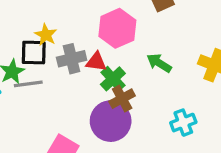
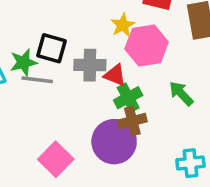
yellow star: (46, 35) -> (123, 25), moved

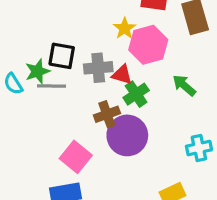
brown cross: (132, 121) -> (107, 114), moved

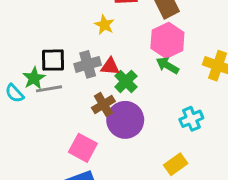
pink hexagon: (148, 45) -> (167, 40), moved

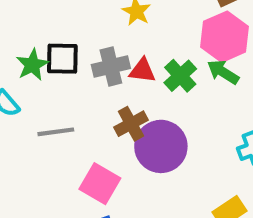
green star: (34, 78) -> (32, 65), moved
green cross: (126, 81) -> (180, 76), moved
gray line: (49, 89) -> (56, 132), moved

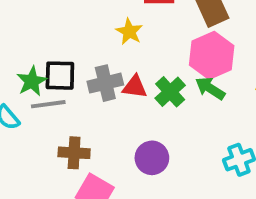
brown cross: (131, 124) -> (74, 153), moved, turned 32
gray line: (56, 132) -> (48, 104), moved
purple circle: (161, 146) -> (152, 158), size x0.7

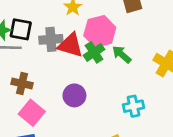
pink hexagon: (212, 55) -> (100, 31), moved
red triangle: (135, 87) -> (70, 45), size x1.5

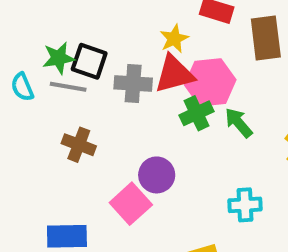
red triangle: (70, 45) -> (174, 74), moved, turned -40
pink square: (32, 113) -> (131, 204), moved

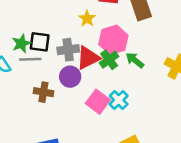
red triangle: (174, 74) -> (88, 58), moved
purple circle: (157, 175) -> (70, 77), moved
pink square: (131, 204) -> (98, 102), moved
cyan cross: (245, 205) -> (119, 100), moved, turned -30

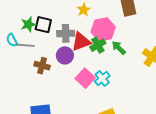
gray line: (30, 59) -> (26, 45), moved

